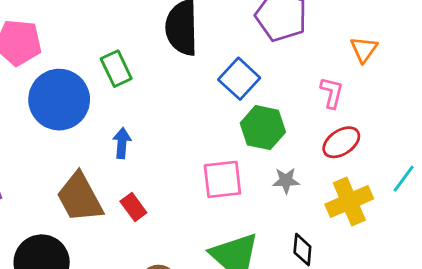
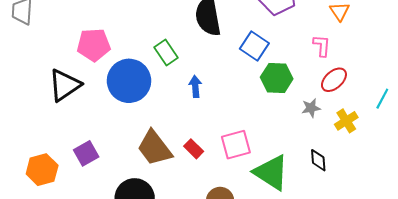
blue arrow: (122, 143) -> (195, 86), moved
pink square: (222, 179) -> (236, 145), moved
gray star: (286, 181) -> (311, 108), moved
yellow cross: (349, 201) -> (346, 121), size x0.7

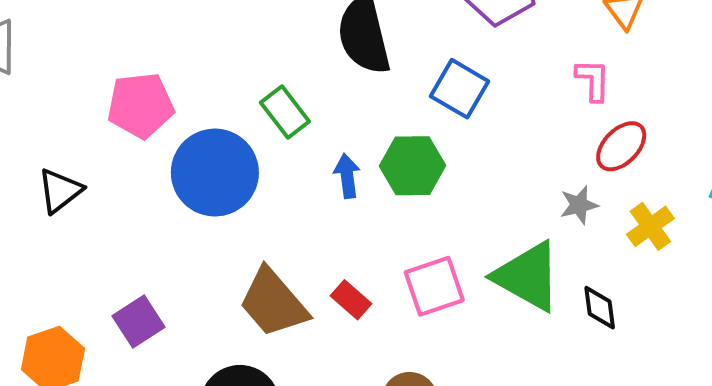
green hexagon: (277, 78) -> (412, 166), moved
black triangle: (65, 85) -> (60, 191), moved, size x0.7
green triangle: (271, 173) -> (528, 276), moved

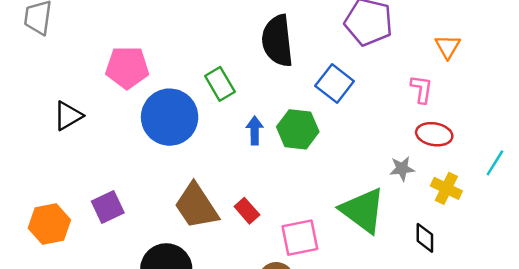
red ellipse: (621, 146) -> (434, 134), turned 48
yellow cross: (650, 226) -> (446, 188), turned -36
pink square: (434, 286) -> (300, 238), moved
black diamond: (600, 308) -> (425, 238), moved

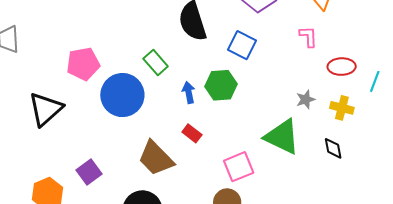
black triangle: (68, 116) -> (46, 109), size x1.5
red ellipse: (434, 134) -> (342, 67), moved
red rectangle: (247, 211) -> (192, 133), moved

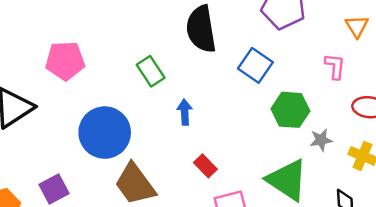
green hexagon: (221, 85) -> (290, 110), moved
blue circle: (122, 95) -> (105, 133), moved
red rectangle: (192, 133) -> (205, 166), moved

